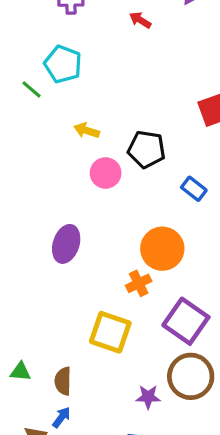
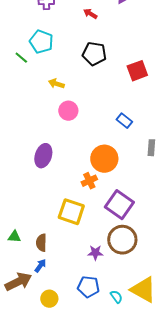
black pentagon: (147, 149) -> (94, 54), moved

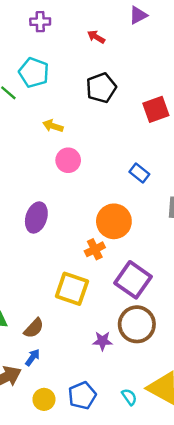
black pentagon: (94, 54) -> (101, 88), turned -30
brown semicircle: (41, 243) -> (34, 328), turned -138
blue pentagon: (88, 287) -> (82, 396), moved, turned -30

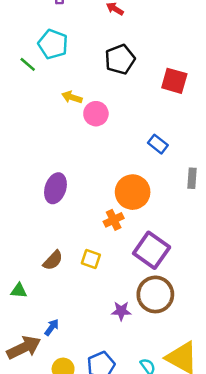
red square: (156, 109) -> (174, 81), turned 36
pink circle: (68, 160) -> (96, 114), moved
yellow square: (72, 289) -> (91, 259), size x0.6
brown semicircle: (34, 328) -> (53, 260), moved

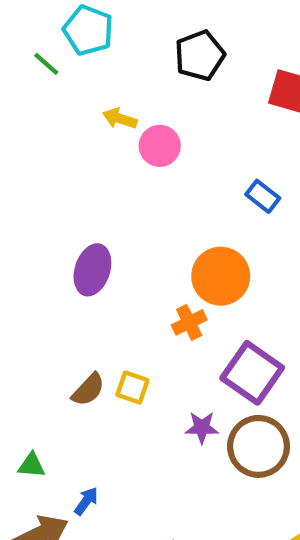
yellow square: (91, 259) -> (132, 388), moved
green triangle: (19, 291) -> (32, 465), moved
purple star: (121, 311) -> (202, 427), moved

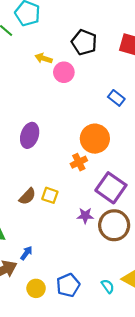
black pentagon: (200, 55) -> (84, 42), moved, turned -30

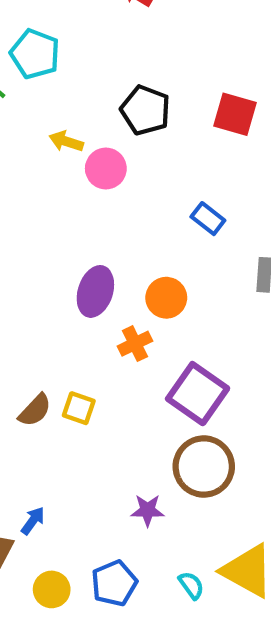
purple ellipse: (30, 135) -> (95, 291), moved
orange circle: (95, 139) -> (166, 298), size x0.7
purple star: (85, 216) -> (148, 510), moved

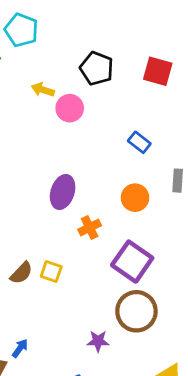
orange circle: (166, 298) -> (135, 198), moved

